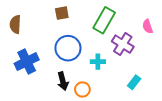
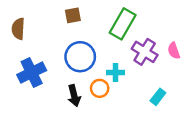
pink semicircle: (148, 26) -> (174, 51), moved
orange circle: (82, 89) -> (100, 88), moved

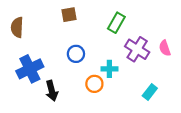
green rectangle: (123, 24) -> (116, 23), size x0.7
blue circle: (80, 57) -> (76, 54), size x0.6
black arrow: (74, 96) -> (52, 91), moved

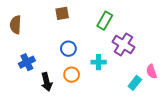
pink semicircle: (165, 48) -> (151, 71), moved
blue cross: (30, 69) -> (27, 62), size x0.7
orange circle: (94, 84) -> (72, 75), moved

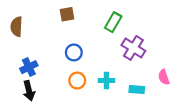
cyan cross: (99, 62) -> (106, 81), moved
black arrow: (47, 82) -> (29, 91), moved
cyan rectangle: (135, 83) -> (137, 90), moved, turned 56

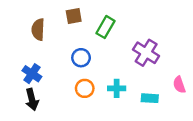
green rectangle: (113, 22) -> (106, 27), moved
brown semicircle: (17, 27) -> (38, 29), moved
blue cross: (29, 67) -> (32, 74), turned -30

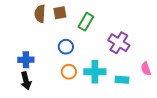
brown semicircle: (38, 29) -> (40, 14), moved
blue cross: (32, 74) -> (26, 60), turned -35
cyan cross: (117, 88) -> (95, 72), size x1.5

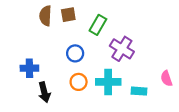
purple cross: (119, 43) -> (122, 49), moved
black arrow: (26, 81) -> (44, 92), moved

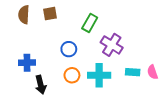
brown square: (68, 15) -> (50, 14), moved
brown semicircle: (45, 16) -> (24, 15), moved
cyan rectangle: (139, 91) -> (133, 72), moved

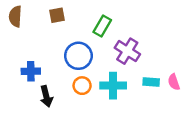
brown semicircle: (24, 15) -> (15, 16), moved
blue circle: (69, 49) -> (78, 56), size x1.5

